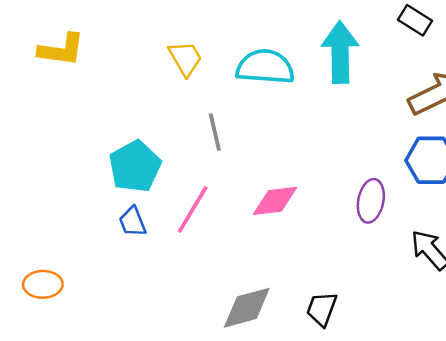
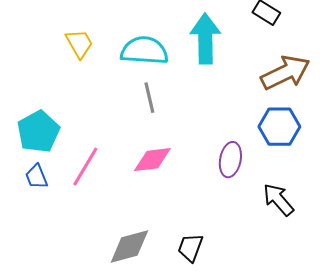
gray line: (215, 132) -> (149, 98), moved

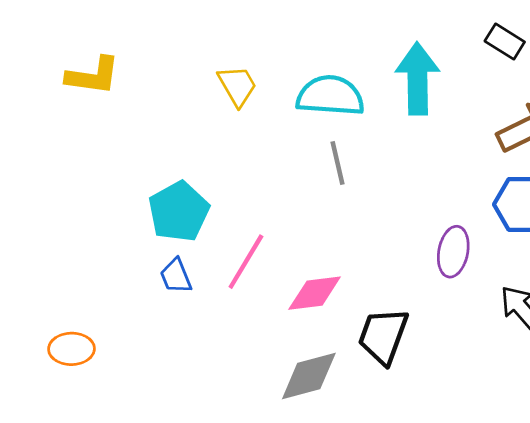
pink diamond: (152, 160) -> (315, 293), moved
black trapezoid: (190, 248) -> (383, 336), moved, size x1.4

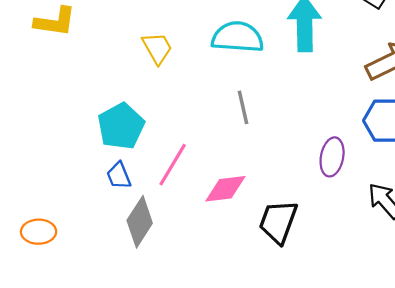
yellow trapezoid: (237, 86) -> (157, 48), moved
gray line: (337, 163) -> (243, 107), moved
gray diamond: (309, 376) -> (140, 222), moved, turned -42

